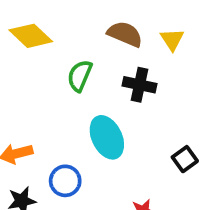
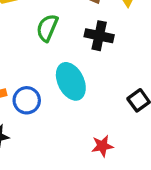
blue circle: (65, 181) -> (27, 100), moved

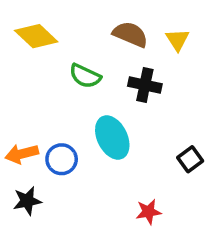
green semicircle: (47, 28) -> (85, 76), turned -88

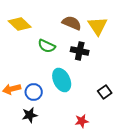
yellow triangle: (177, 40) -> (98, 26), size x1.5
black star: (27, 201) -> (30, 115), moved

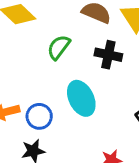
green semicircle: (47, 46) -> (59, 47), turned 102

